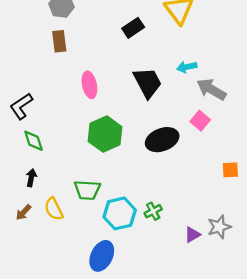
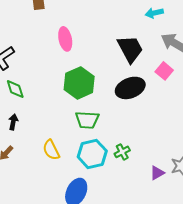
cyan arrow: (187, 67) -> (154, 13), moved
black trapezoid: (148, 83) -> (130, 49), moved
green trapezoid: (87, 190) -> (87, 120), moved
yellow semicircle: (54, 209) -> (51, 150), moved

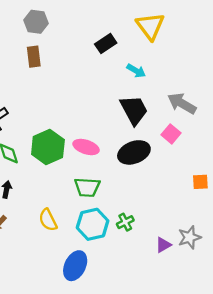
cyan arrow: (154, 13) -> (136, 71), moved, turned -138
pink ellipse: (65, 39) -> (86, 147), moved, turned -60
green hexagon: (79, 83) -> (48, 147), moved

